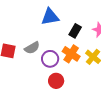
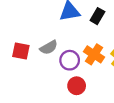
black rectangle: (75, 31) -> (97, 16), moved

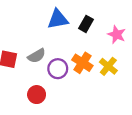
red circle: (77, 86) -> (37, 95), moved

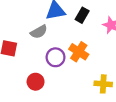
gray semicircle: (37, 56) -> (39, 32), moved
yellow cross: (108, 66) -> (103, 84), moved, turned -35

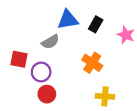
purple circle: (56, 57) -> (41, 72), moved
yellow cross: (103, 84) -> (105, 96), moved

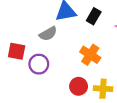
red circle: (47, 94) -> (79, 86), moved

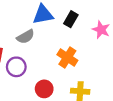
red circle: (79, 86) -> (44, 89), moved

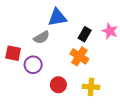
black rectangle: (71, 19) -> (85, 34), moved

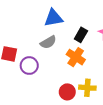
gray semicircle: (42, 37) -> (48, 42), moved
red circle: (58, 85) -> (67, 92), moved

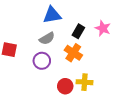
purple circle: (29, 66) -> (42, 61), moved

